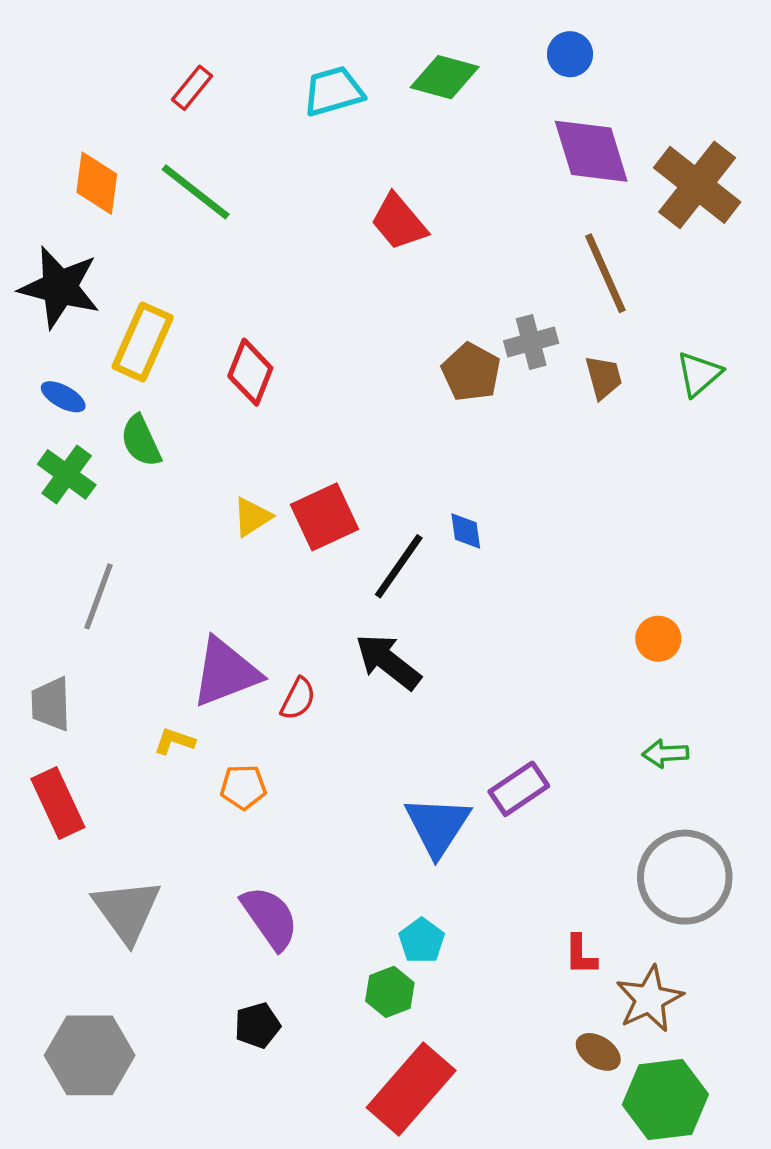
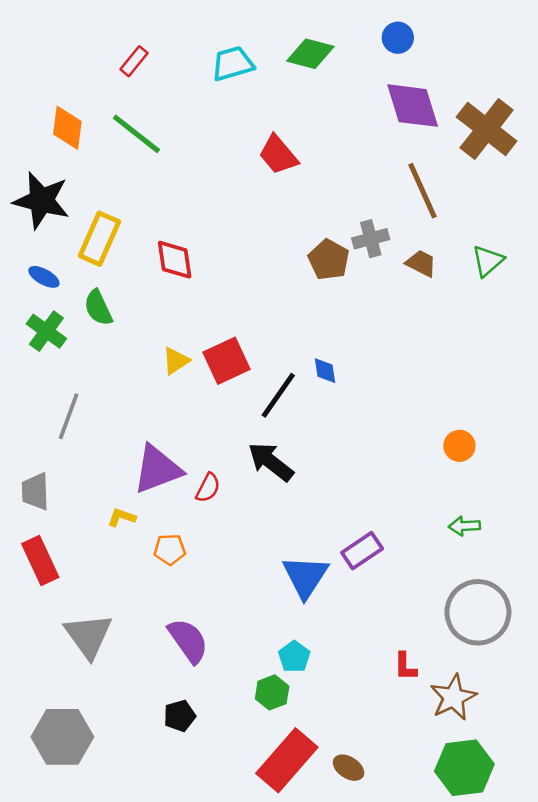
red diamond: (250, 372) -> (175, 260), turned -30
brown trapezoid: (604, 377) -> (421, 263), turned -48
brown ellipse: (598, 1052) -> (348, 768), moved

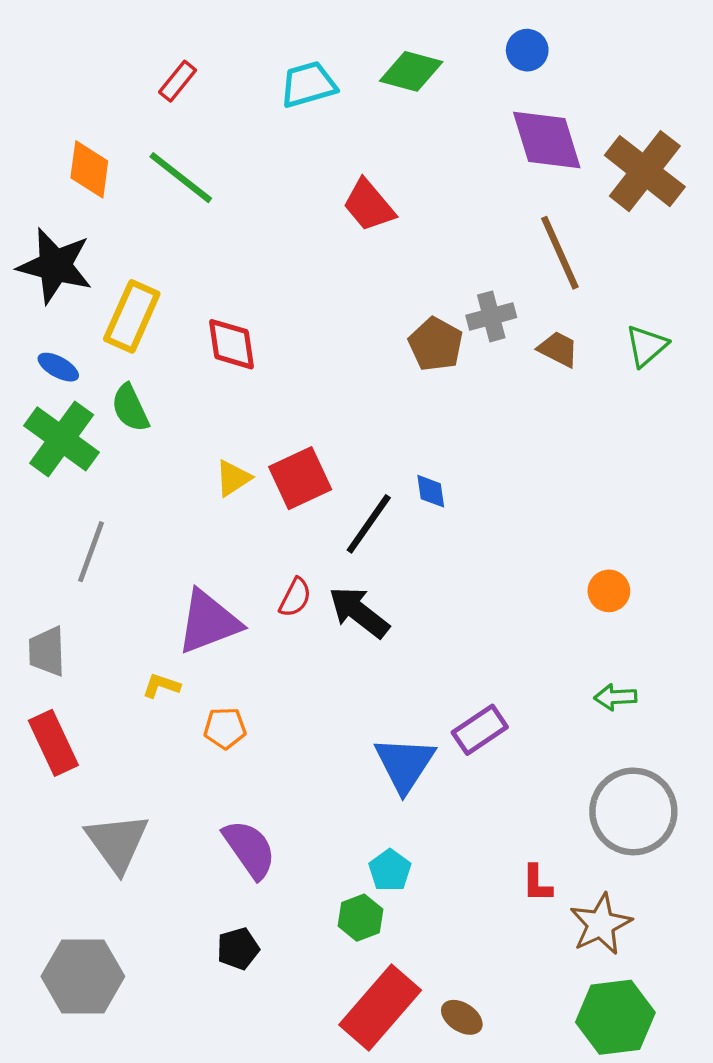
green cross: (46, 331) -> (62, 439), size x1.4
red semicircle: (208, 488) -> (295, 597), moved

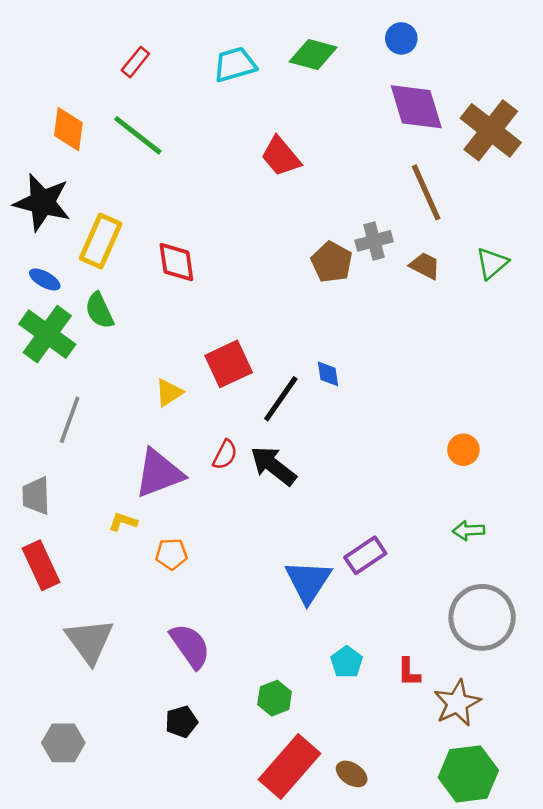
yellow triangle: (233, 478) -> (169, 393), moved
cyan pentagon: (390, 870) -> (347, 662), moved
gray hexagon: (83, 976) -> (63, 743), size x0.7

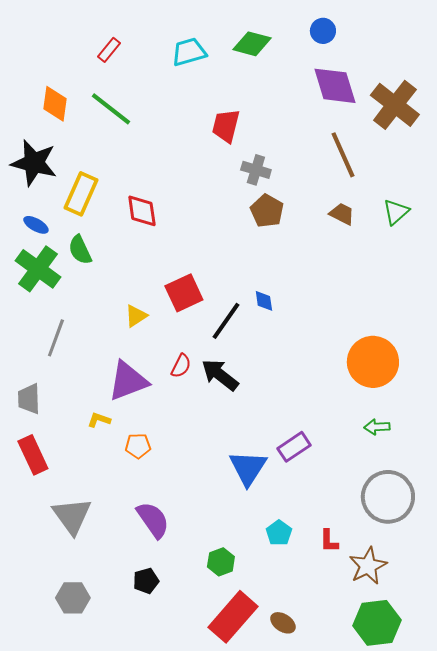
red trapezoid: (281, 156) -> (226, 126), turned 54
gray cross: (374, 241) -> (256, 170), moved, turned 32
orange circle: (463, 450) -> (373, 362), size x2.0
gray hexagon: (63, 743) -> (73, 598), moved

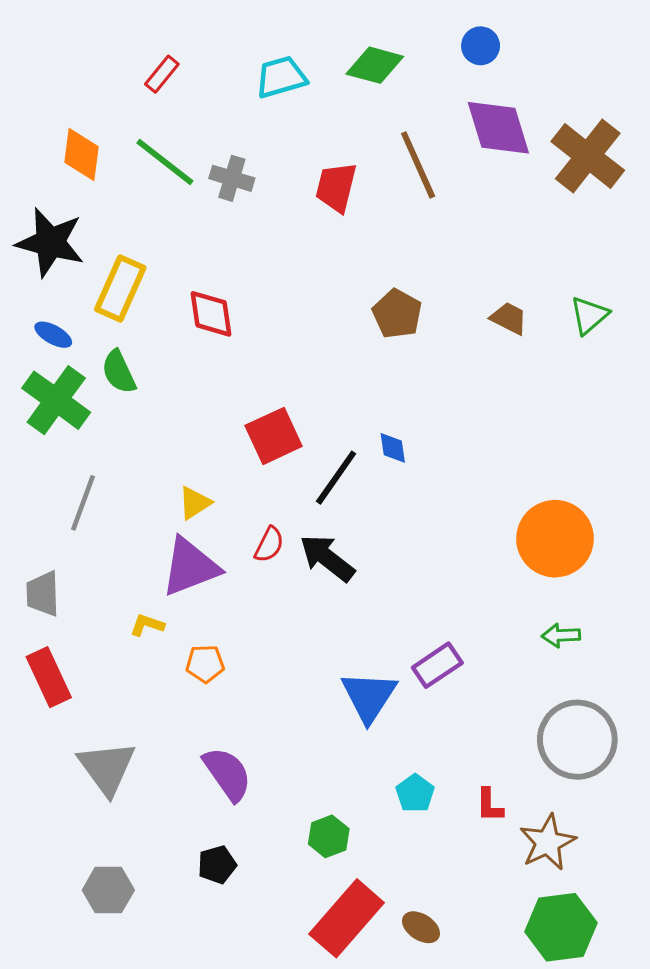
brown line: (343, 155) -> (418, 165), moved
gray cross: (256, 170) -> (232, 178), moved
yellow triangle: (136, 316) -> (195, 503), moved

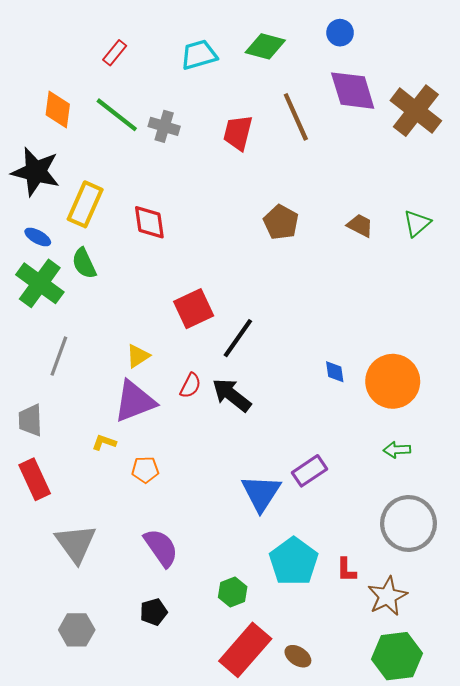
blue diamond: (393, 448) -> (335, 372), moved
cyan pentagon: (415, 793) -> (294, 561), size x1.8

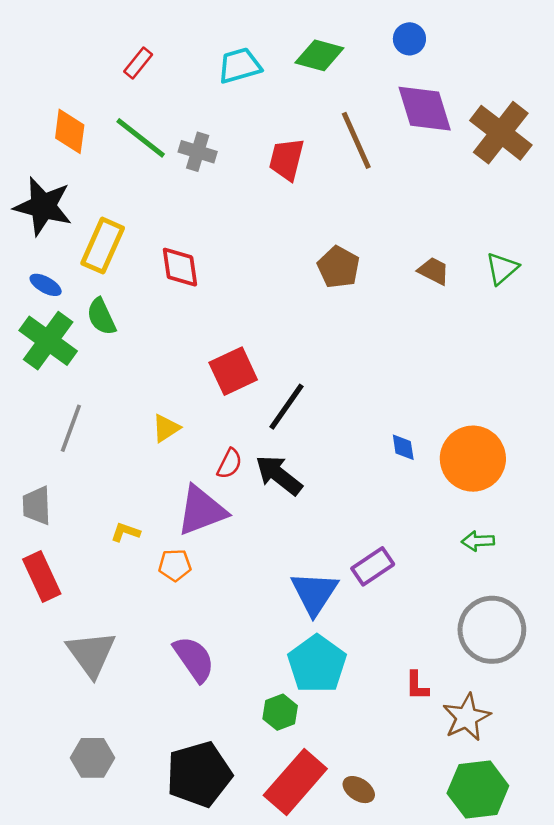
purple triangle: (135, 401) -> (202, 511), moved
cyan pentagon: (294, 561) -> (317, 664), moved
black pentagon: (154, 612) -> (199, 774), moved, size x2.0

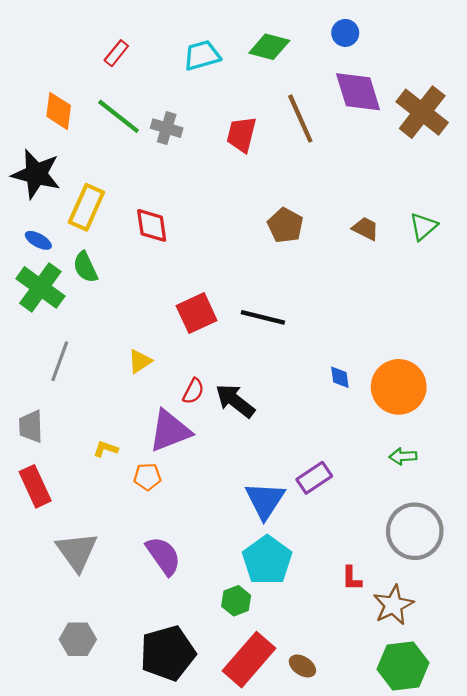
black line: (286, 407) -> (263, 317), moved, turned 69

